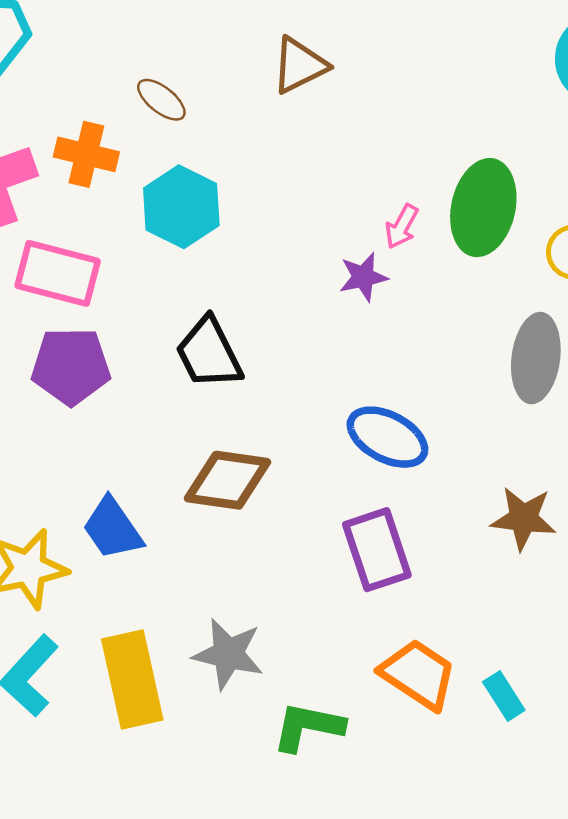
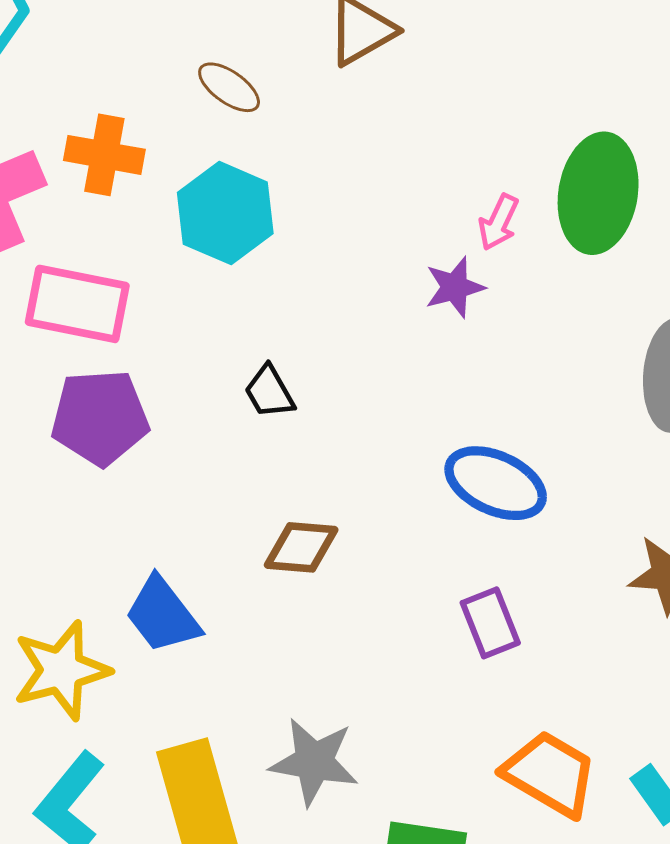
brown ellipse: (161, 100) -> (229, 87), moved
black trapezoid: (209, 353) -> (269, 392), size x0.6
brown diamond: (228, 480) -> (301, 547), size x0.7
purple rectangle: (377, 550) -> (490, 623), size x0.7

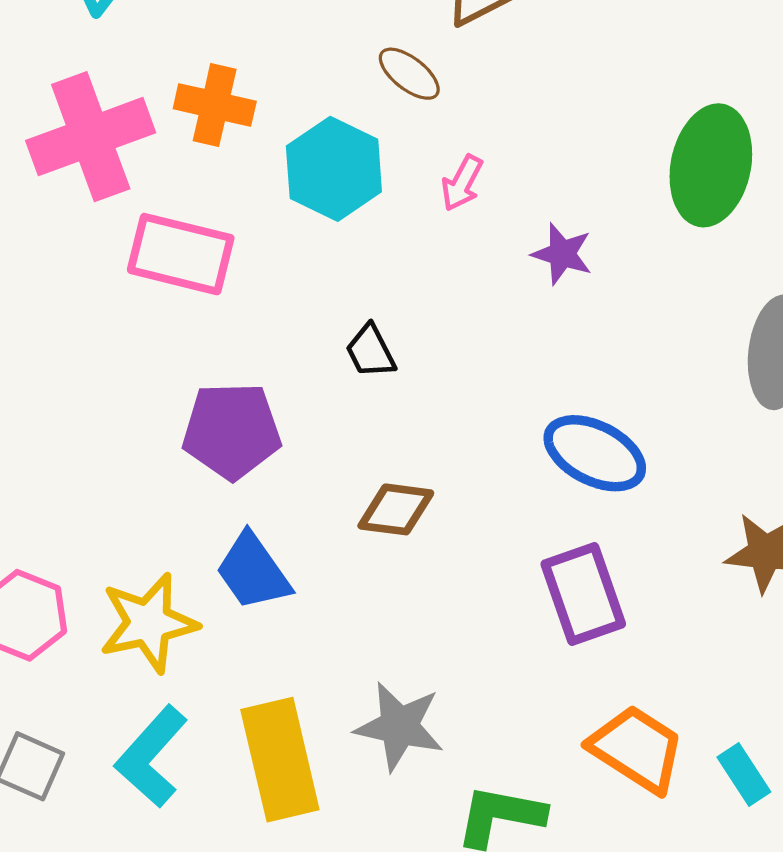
brown ellipse: (229, 87) -> (409, 74), moved
pink arrow: (499, 222) -> (462, 183), moved
purple star: (455, 287) -> (562, 254), turned 30
purple pentagon: (100, 417) -> (232, 431), moved
purple rectangle: (490, 623) -> (583, 594), size x1.4

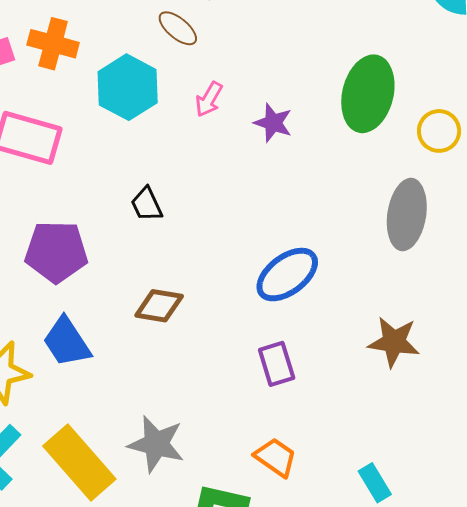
purple star: (562, 254) -> (273, 123), moved
blue ellipse: (595, 453) -> (287, 275), turned -66
purple rectangle: (583, 594) -> (277, 364), size x0.7
orange trapezoid: (637, 749) -> (276, 457), moved, size x0.7
yellow rectangle: (280, 760) -> (79, 462), turned -30

